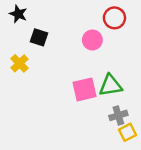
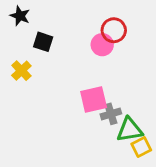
red circle: (114, 18) -> (114, 30), moved
green triangle: (111, 86) -> (130, 130), moved
gray cross: (118, 115) -> (111, 114), moved

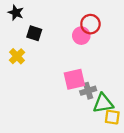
yellow square: (141, 147) -> (112, 117), turned 35

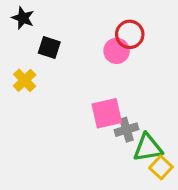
yellow square: (112, 117) -> (161, 167), turned 35

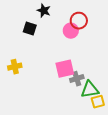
black star: (23, 18) -> (44, 11), moved
yellow cross: (25, 80) -> (15, 67), moved, turned 32
yellow square: (161, 167) -> (98, 102), turned 32

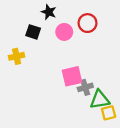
pink circle: (71, 31) -> (64, 32), moved
yellow cross: (15, 67) -> (17, 56), moved

